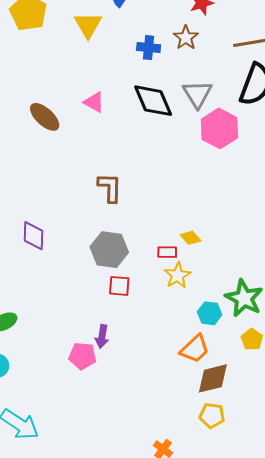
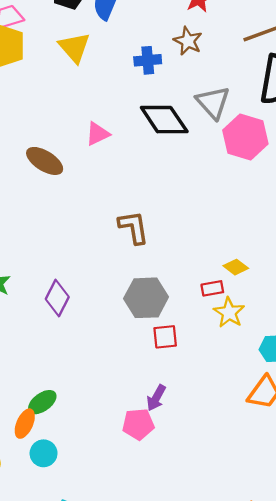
pink triangle: (94, 102) -> (98, 134), turned -45
purple diamond: (34, 236) -> (57, 298), turned 36
purple arrow: (102, 336) -> (156, 398), turned 30

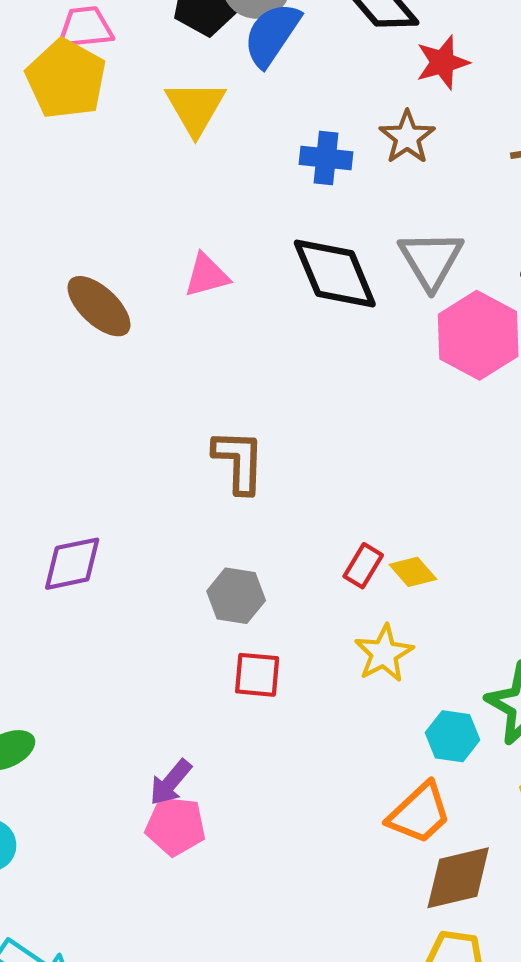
red rectangle: (212, 288) -> (363, 566), moved, turned -60
purple diamond: (57, 298) -> (72, 564), turned 40
gray hexagon: (146, 298) -> (236, 596), size x0.7
purple arrow: (156, 398) -> (171, 782), moved

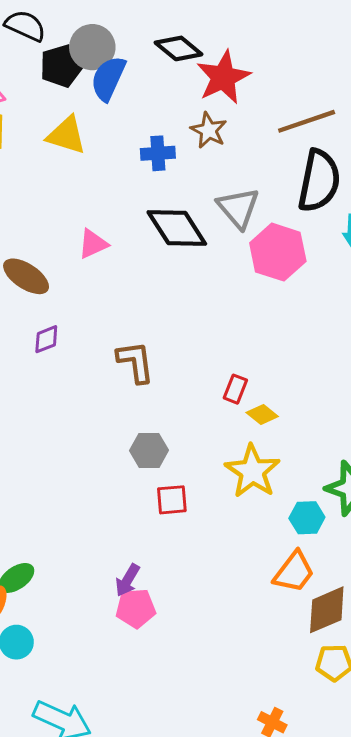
red star: (442, 62) -> (223, 77), size x1.5
yellow triangle: (195, 108) -> (66, 135), turned -33
purple diamond: (72, 564) -> (46, 339), moved, size x0.7
red rectangle: (363, 566) -> (235, 389), moved
yellow star: (384, 653) -> (252, 471), size x1.4

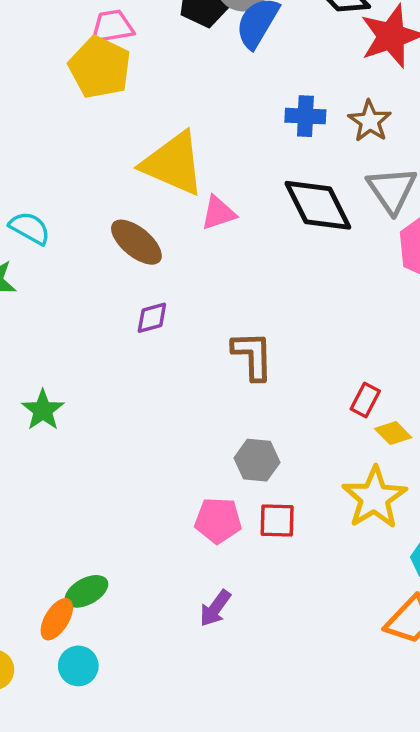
brown star: (209, 130) -> (370, 121), moved
yellow triangle: (66, 135) -> (173, 163), moved, size x1.4
pink pentagon: (136, 608) -> (218, 520), moved

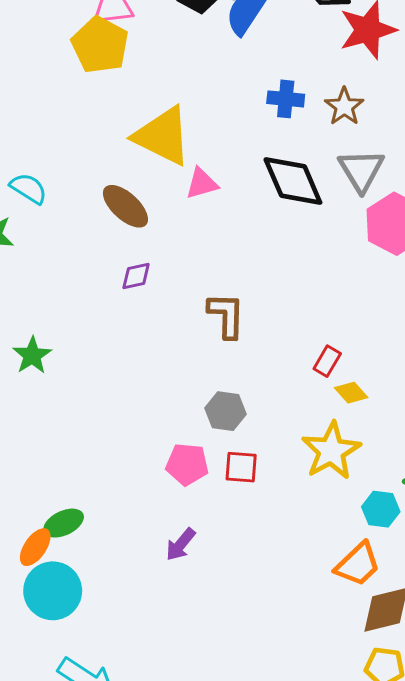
cyan circle: (78, 666) -> (53, 591), size x1.6

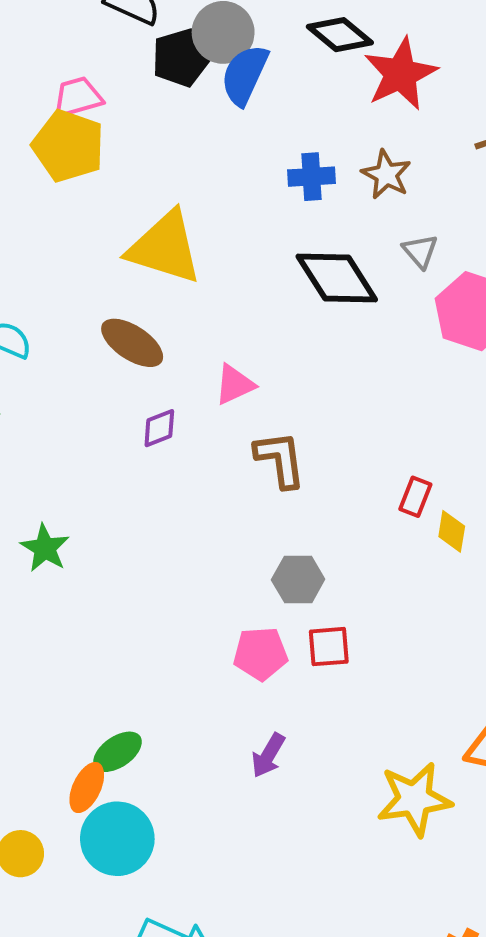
gray triangle: (361, 170) -> (420, 251), size x0.6
pink triangle: (202, 183) -> (234, 384), moved
yellow diamond: (351, 393) -> (452, 531), turned 60
yellow star: (331, 451) -> (414, 799), moved, turned 30

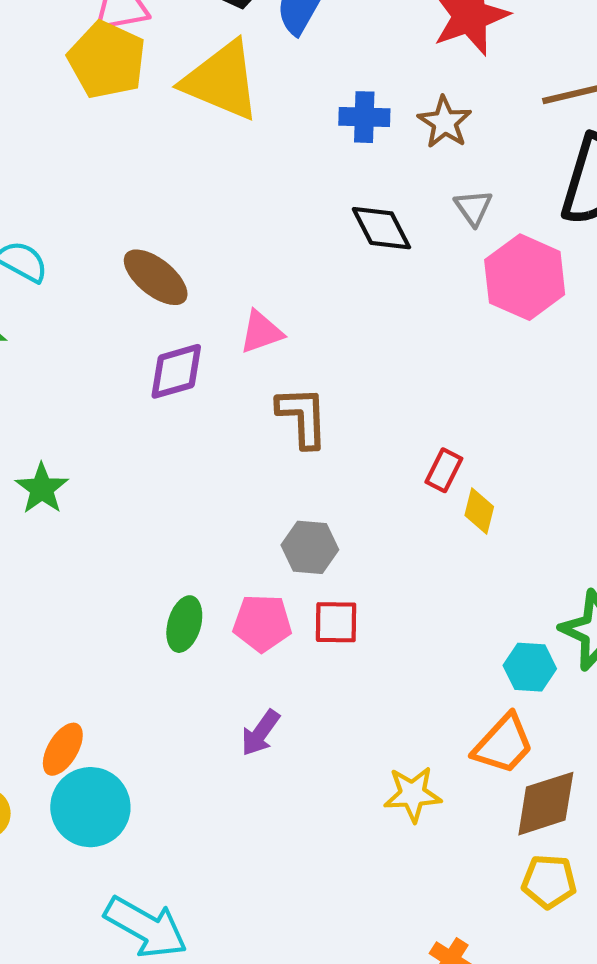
yellow triangle: (165, 248) -> (222, 81), moved
black diamond: (337, 278) -> (381, 228), size x0.7
purple diamond: (159, 428) -> (176, 371), size x1.4
green ellipse: (118, 752) -> (184, 624), moved, turned -45
yellow star: (414, 799) -> (413, 794), size x0.7

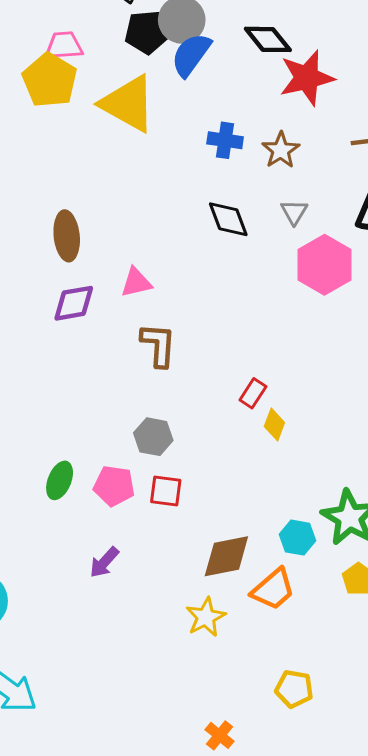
brown ellipse: (156, 277) -> (67, 236), turned 39
yellow star: (413, 794) -> (206, 617), turned -30
brown diamond: (546, 804) -> (226, 556), moved

